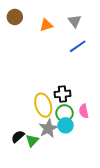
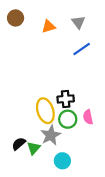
cyan circle: (65, 125) -> (62, 161), moved

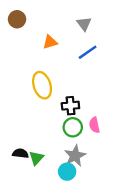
orange triangle: (49, 27) -> (50, 42), moved
yellow ellipse: (45, 111) -> (42, 85), moved
gray star: (51, 135) -> (75, 156), moved
black semicircle: (19, 144) -> (20, 153), turned 48

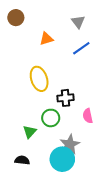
green circle: (73, 127) -> (51, 118), moved
black semicircle: (20, 153) -> (22, 160), moved
green triangle: (36, 158) -> (30, 132), moved
cyan circle: (67, 172) -> (62, 159), size x1.5

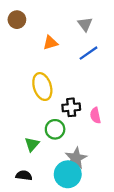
pink semicircle: (88, 116) -> (95, 115), moved

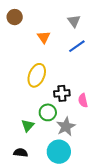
orange triangle: (50, 43) -> (44, 37), turned -48
yellow ellipse: (42, 87) -> (37, 75), turned 40
gray star: (76, 158) -> (66, 127), moved

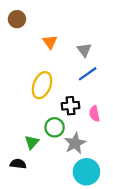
gray triangle: (74, 21) -> (84, 50), moved
blue line: (77, 46) -> (88, 74), moved
cyan circle: (59, 152) -> (86, 172), moved
black semicircle: (21, 153) -> (18, 164), moved

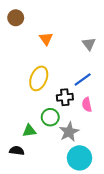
gray triangle: (84, 50) -> (89, 44), moved
blue line: (88, 74) -> (83, 80), moved
green triangle: (32, 142) -> (29, 131), turned 40

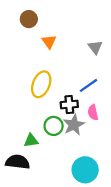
brown circle: (16, 18) -> (29, 19), moved
gray star: (69, 132) -> (74, 125), moved
black semicircle: (17, 151) -> (18, 162), size x1.5

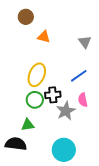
orange triangle: (49, 42) -> (44, 37), turned -40
black cross: (69, 105) -> (53, 95), moved
green circle: (54, 126) -> (35, 100), moved
cyan circle: (85, 170) -> (64, 150), moved

